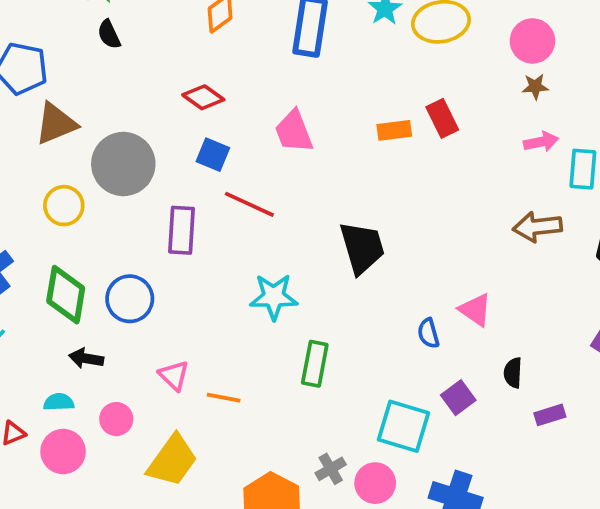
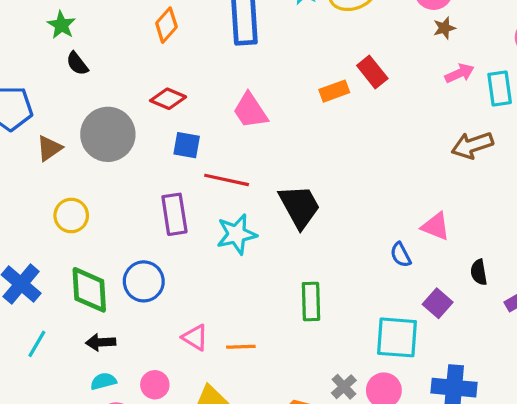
brown triangle: (56, 124) -> (49, 148), size x0.7
gray circle: (123, 164) -> (108, 134), moved
black trapezoid: (362, 248) -> (300, 206), moved
cyan star: (274, 297) -> (237, 234), moved
black arrow: (86, 358) -> (101, 342), moved

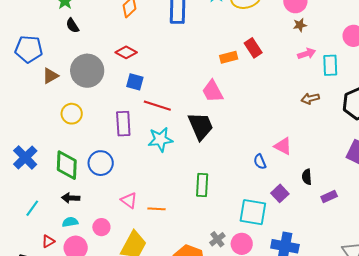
pink trapezoid: (250, 111) -> (213, 91), moved
brown arrow: (472, 145) -> (310, 99), size x0.7
yellow circle: (71, 216) -> (72, 114), moved
cyan line: (37, 344) -> (32, 208), moved

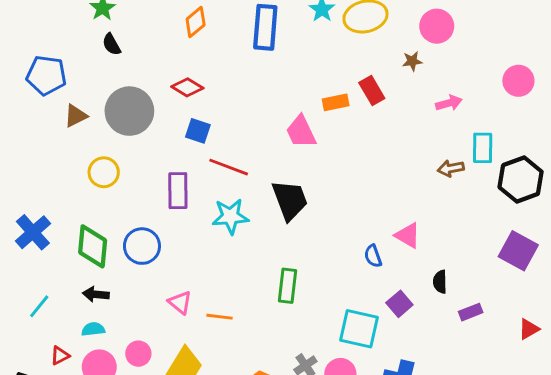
brown star: (300, 25) -> (412, 61), moved
cyan rectangle: (330, 65) -> (483, 148), moved
pink trapezoid: (213, 91) -> (301, 132), moved
pink circle: (101, 227) -> (138, 354), moved

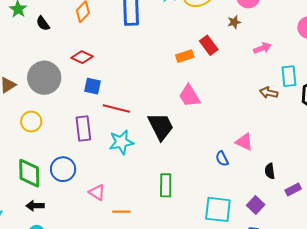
black semicircle: (112, 44) -> (43, 23), moved
pink trapezoid: (301, 132) -> (189, 96), moved
brown arrow: (451, 168) -> (269, 93), turned 30
pink triangle: (180, 302) -> (97, 192), moved
purple square: (399, 304) -> (256, 205), moved

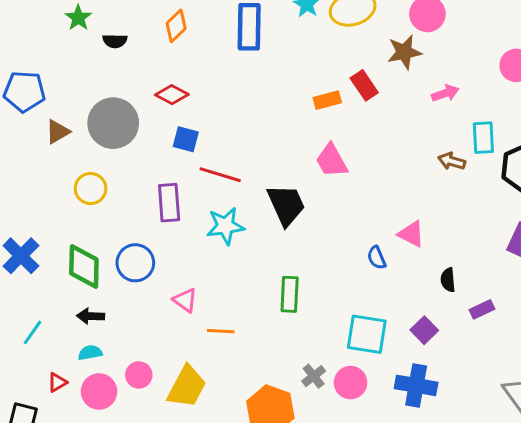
brown star: (234, 22) -> (404, 52), size x1.6
black semicircle: (43, 23) -> (115, 41), turned -56

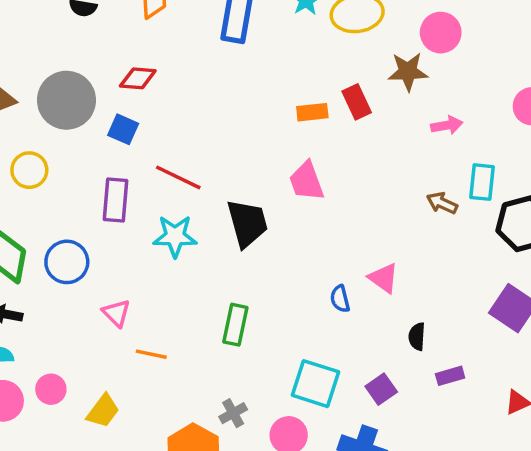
red diamond: (172, 95) -> (138, 78), turned -32
blue square: (186, 139) -> (123, 129), moved
gray cross: (314, 376) -> (233, 413), moved
yellow trapezoid: (187, 387) -> (103, 411), size x0.7

